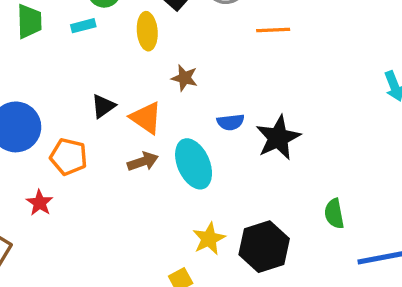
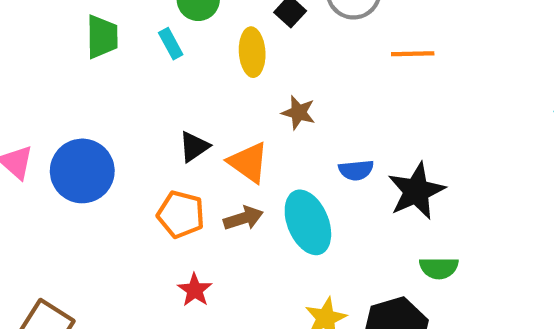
cyan rectangle: (83, 26) -> (171, 44), turned 75
orange pentagon: (69, 157) -> (181, 214), moved
red star: (40, 203) -> (195, 290), moved
green semicircle: (334, 214) -> (439, 268), moved, turned -80

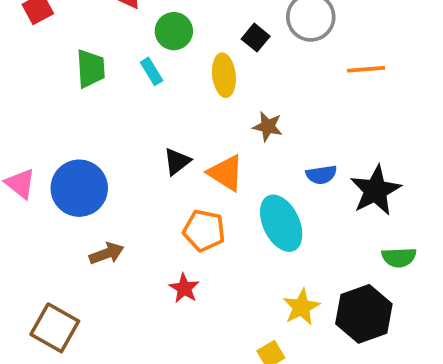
orange pentagon: (181, 214) -> (204, 231), moved
brown arrow: (243, 218) -> (107, 253), moved

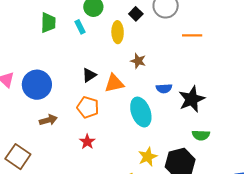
orange triangle: (226, 173) -> (114, 83), turned -50
orange pentagon: (204, 231) -> (88, 107), moved

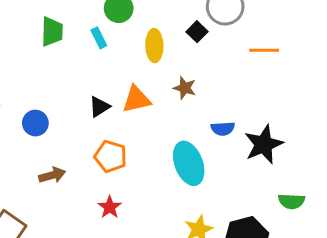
black square: (136, 14) -> (197, 32), moved
black triangle: (89, 75) -> (99, 107), moved
orange triangle: (114, 83) -> (136, 99), moved
blue circle: (37, 85) -> (35, 123), size x0.6
green semicircle: (201, 135) -> (292, 201), moved

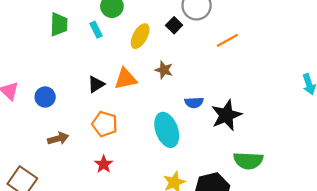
yellow ellipse: (154, 46) -> (140, 36), turned 30
orange line: (264, 50) -> (227, 40), turned -30
green semicircle: (292, 201) -> (248, 161), size x1.4

